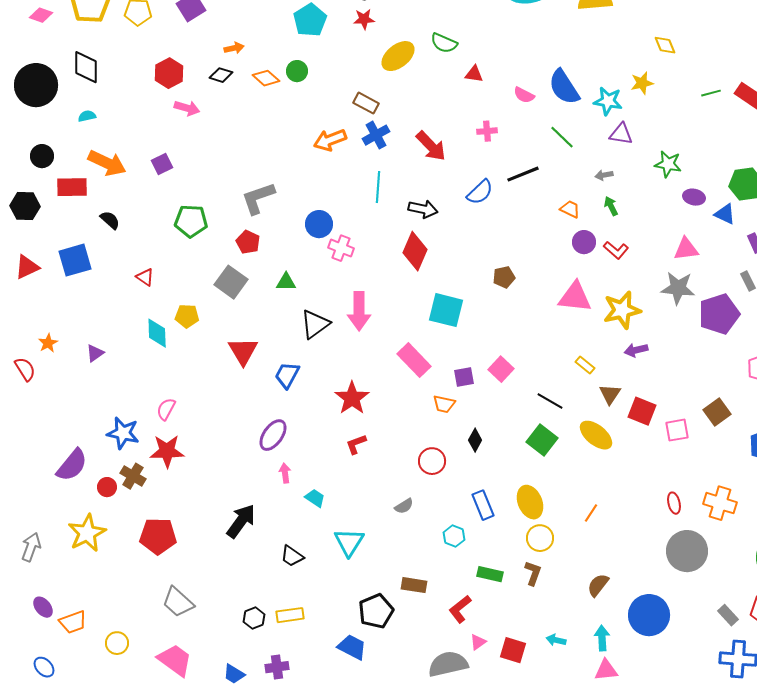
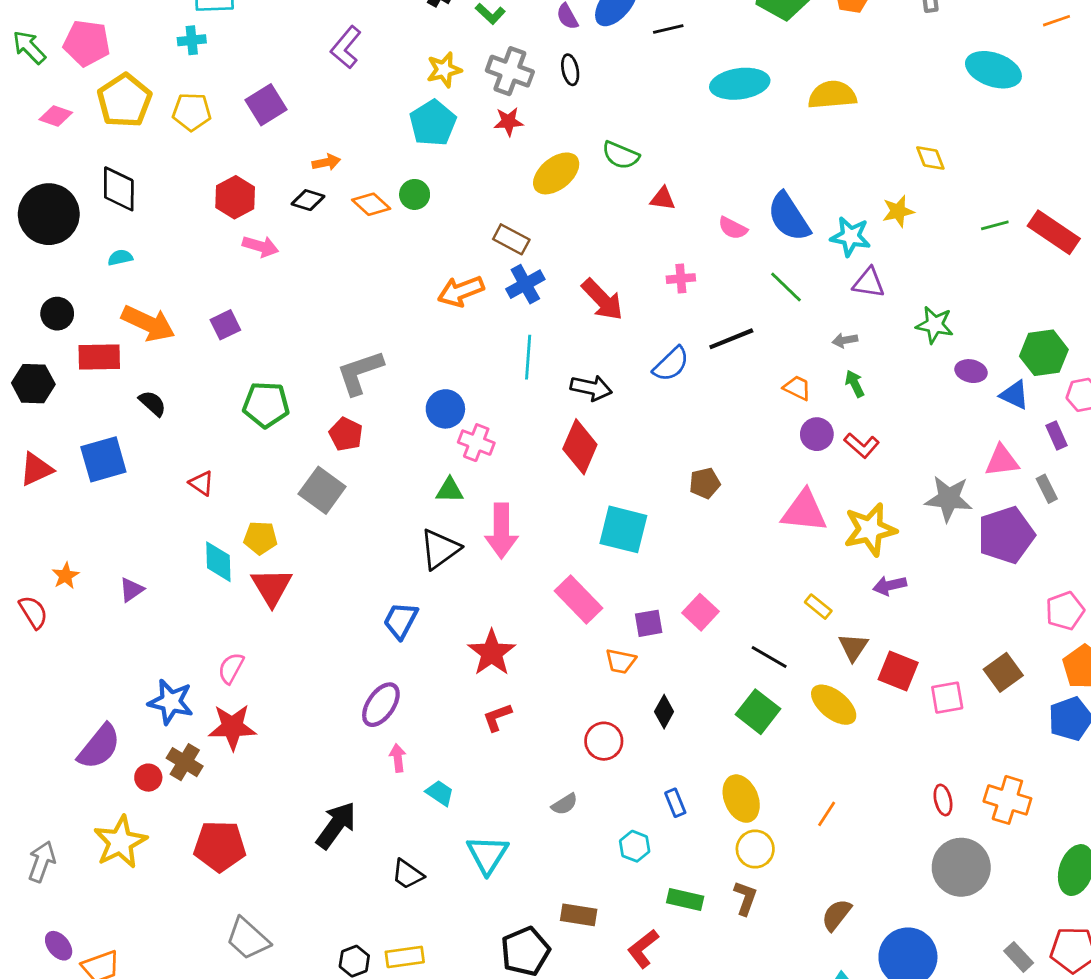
pink triangle: (686, 249) -> (1002, 461), moved
green triangle: (286, 282) -> (450, 490), moved
red triangle: (243, 351) -> (272, 587), moved
blue rectangle: (483, 505) -> (675, 803), size x0.7

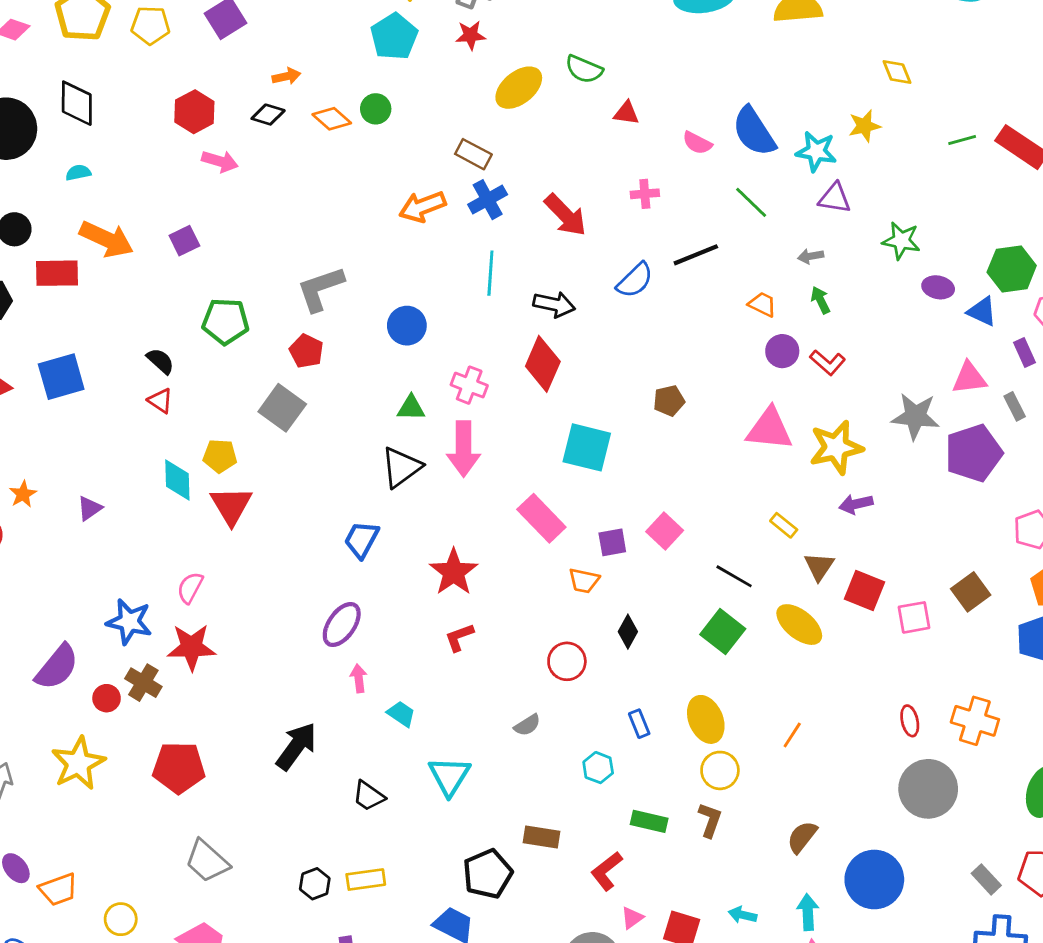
black semicircle: (152, 403) -> (160, 361), moved
pink cross: (476, 443) -> (469, 385), moved

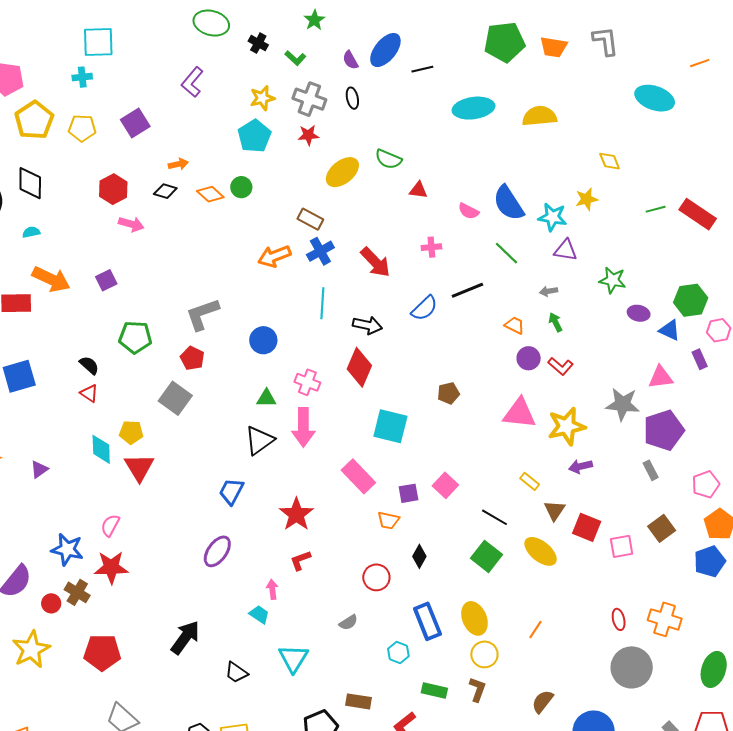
gray rectangle: (1015, 406) -> (651, 470), moved
pink arrow: (359, 678) -> (272, 589), moved
blue rectangle: (639, 724) -> (427, 621), size x1.8

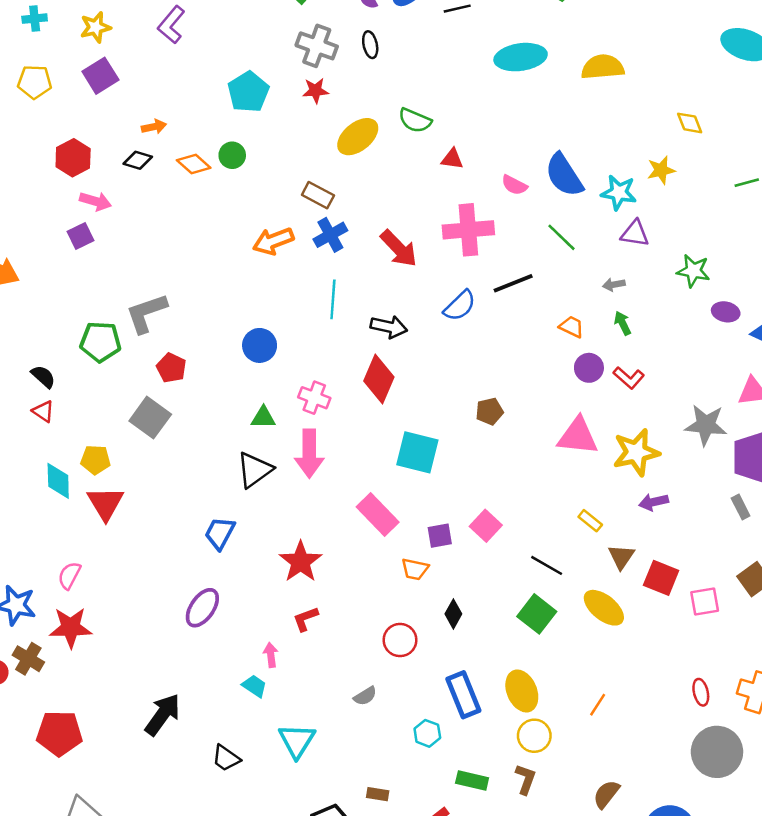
yellow star: (262, 98) -> (95, 27), moved
pink cross: (431, 247) -> (468, 230), size x2.0
purple square: (106, 280) -> (81, 236), moved
gray L-shape: (202, 314) -> (146, 313), moved
brown rectangle: (358, 701) -> (378, 794), size x0.7

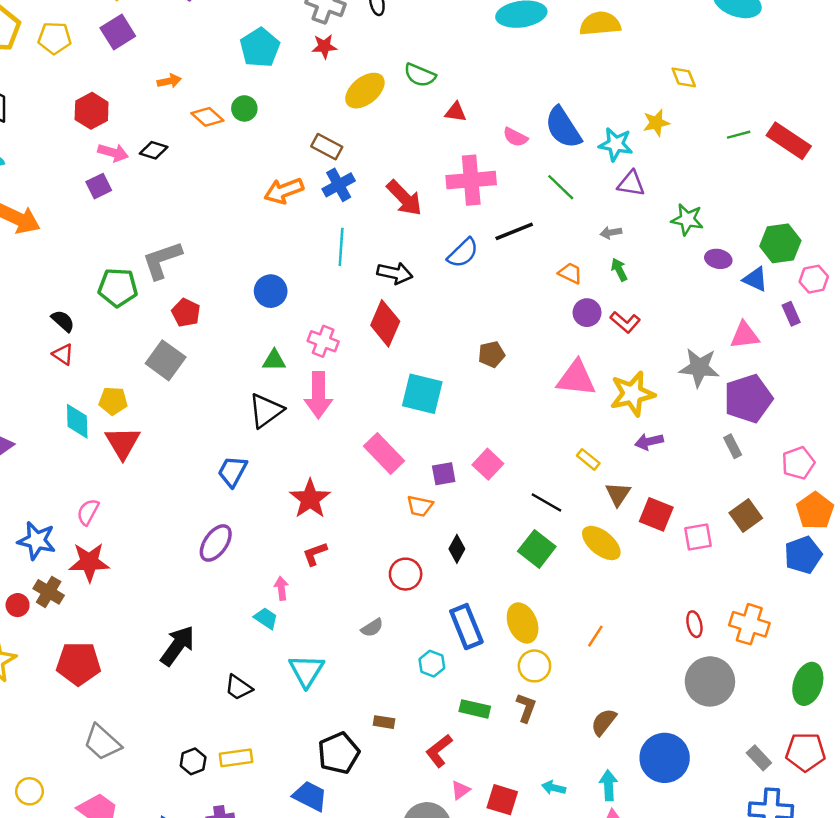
black diamond: (138, 160) -> (154, 150), moved

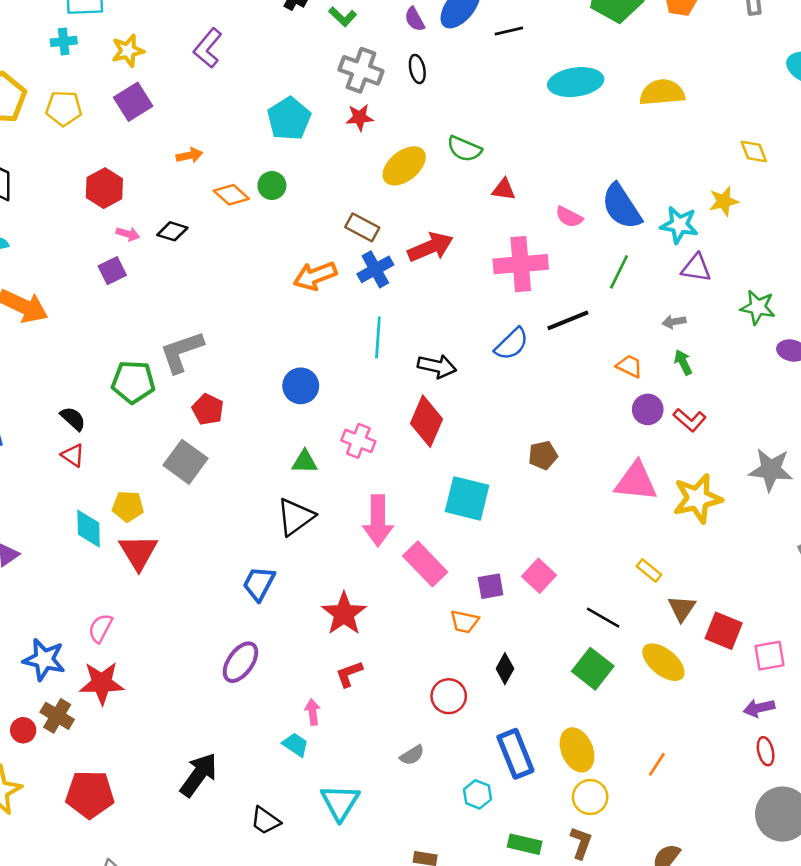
pink arrow: (113, 153) -> (128, 234), size x0.7
green line: (561, 187) -> (619, 272), turned 72
red arrow: (404, 198) -> (430, 247), moved, turned -69
pink arrow: (318, 395) -> (378, 521), moved
purple arrow: (649, 442) -> (759, 708), moved

